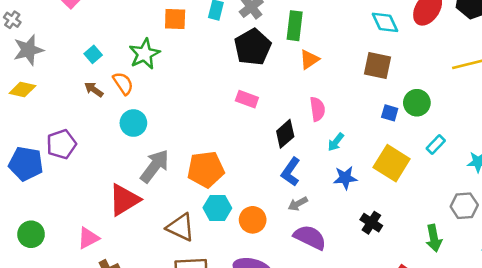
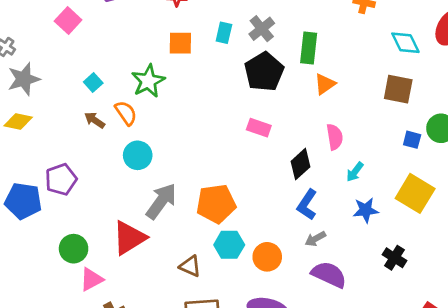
brown triangle: (181, 227) -> (190, 266), size x0.7
green circle: (31, 234) -> (74, 249), moved

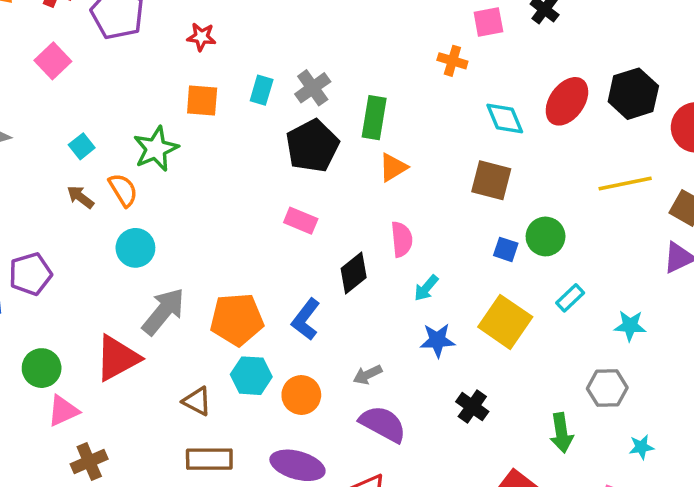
blue L-shape: (307, 205) -> (306, 319), moved

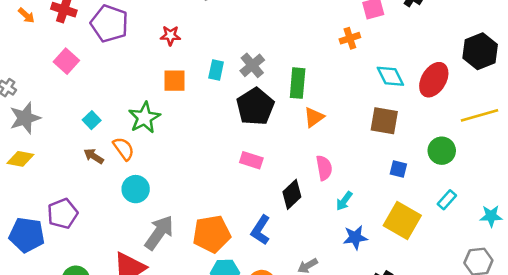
orange cross: (452, 61) -> (350, 38), turned -30
red ellipse: (567, 101) -> (434, 80), moved
green circle: (546, 236) -> (442, 151), moved

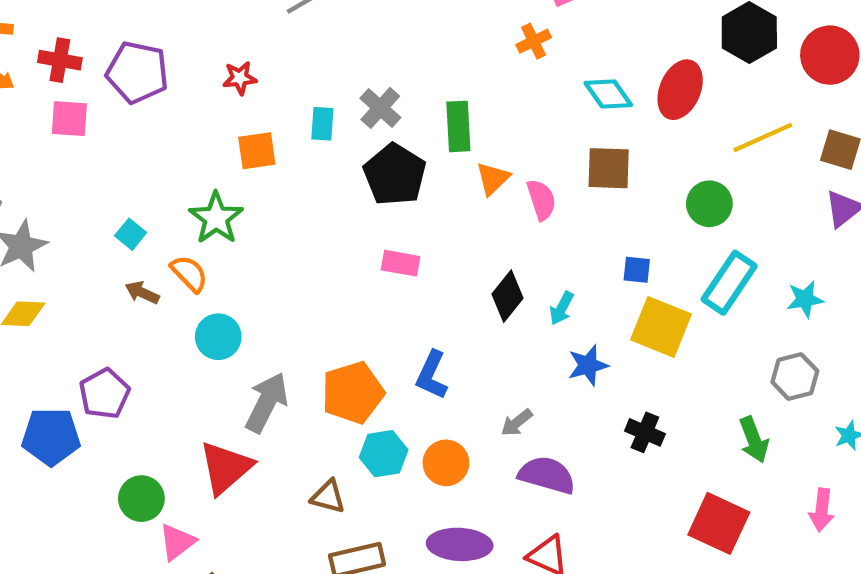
pink square: (66, 61) -> (69, 119), moved, turned -30
pink semicircle: (324, 168) -> (541, 200), moved
blue square: (398, 169) -> (637, 270), moved
black diamond: (292, 194) -> (508, 296), moved
cyan rectangle: (447, 200) -> (729, 283), size x1.8

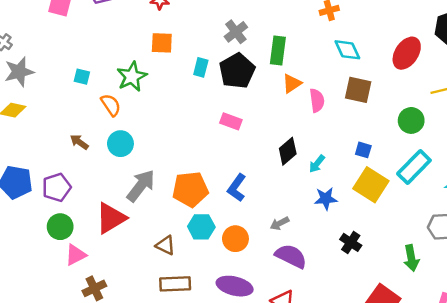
cyan diamond: (608, 94) -> (347, 50), moved
cyan rectangle: (322, 124) -> (201, 67), moved
cyan square: (131, 234) -> (82, 77), turned -35
brown arrow: (142, 293) -> (79, 142), moved
purple pentagon: (104, 394) -> (57, 187), moved

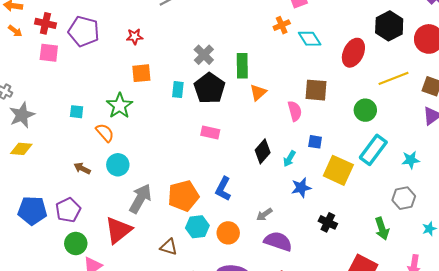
cyan diamond: (347, 50) -> (310, 39), moved
pink semicircle: (317, 100) -> (295, 111), moved
blue square: (363, 150) -> (315, 142), moved

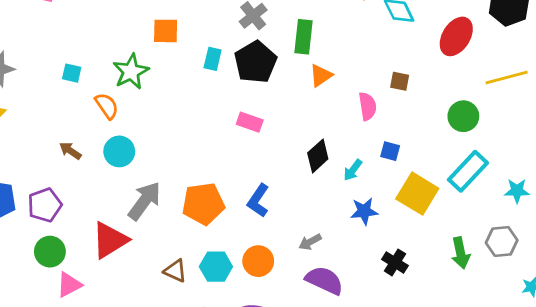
brown square: (316, 90) -> (400, 81), size x0.6
cyan hexagon: (197, 227) -> (216, 267), moved
green arrow: (382, 229) -> (461, 253), moved

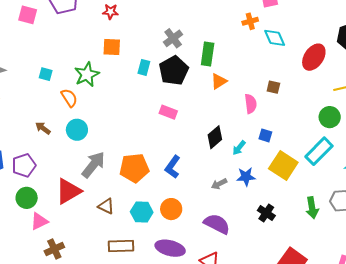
green circle: (463, 116) -> (330, 117), moved
gray arrow: (310, 242) -> (219, 184), moved
brown triangle: (175, 271) -> (106, 206), moved

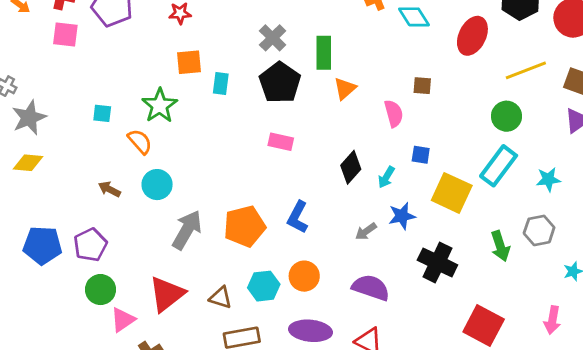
cyan rectangle: (144, 67) -> (221, 83), moved
red triangle: (68, 191) -> (167, 294), moved
brown triangle: (106, 206) -> (221, 298), moved
black cross: (266, 213) -> (437, 262), size x1.5

